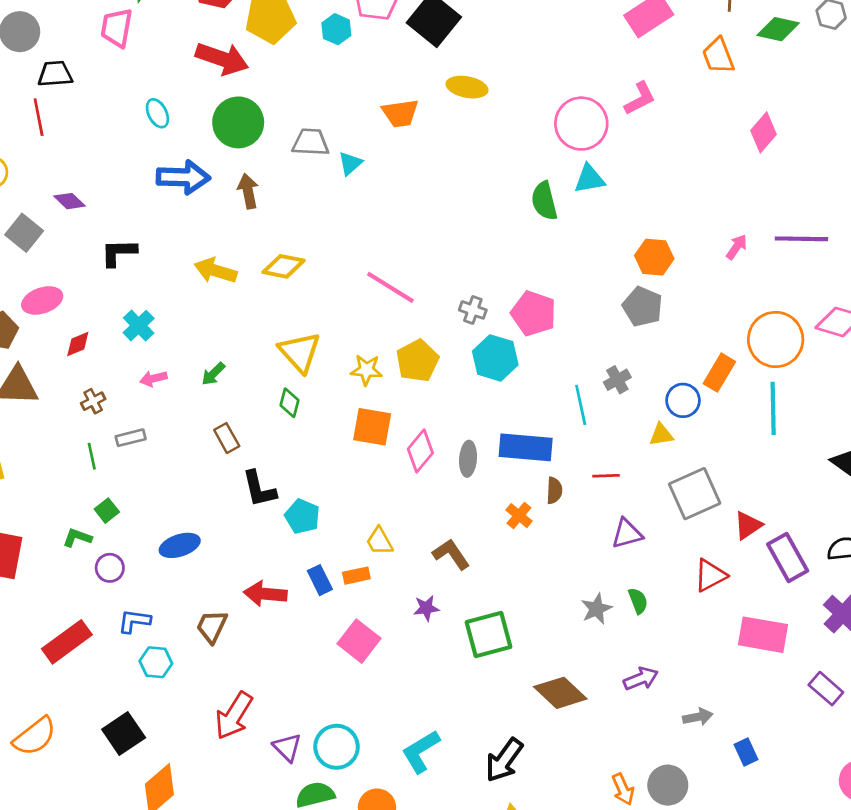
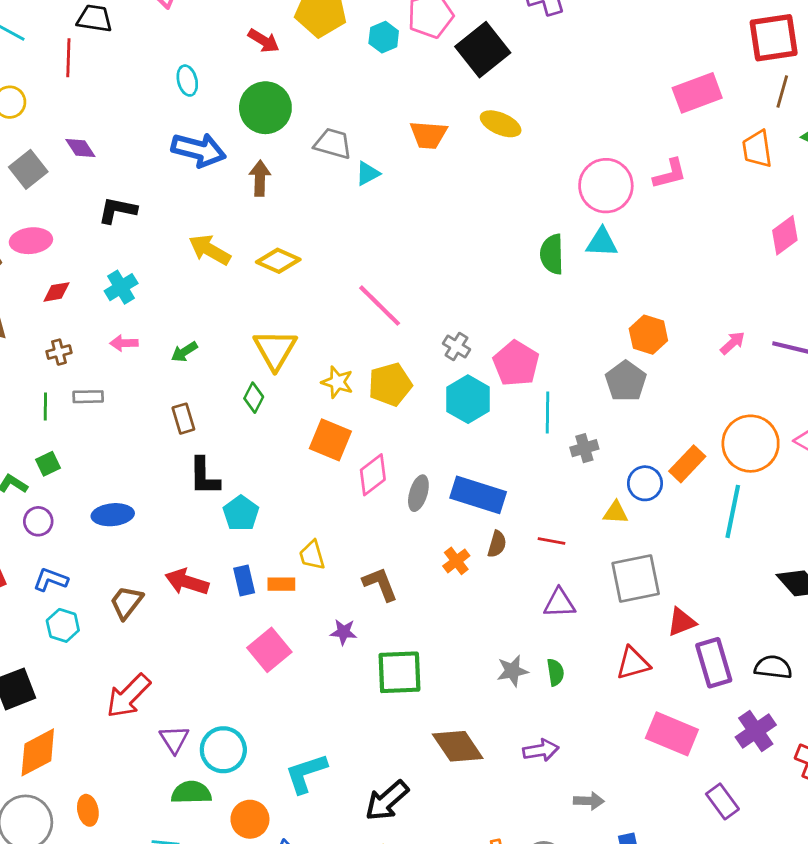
red arrow: (222, 59) -> (264, 41), size x0.6
cyan line: (581, 405) -> (547, 412), moved

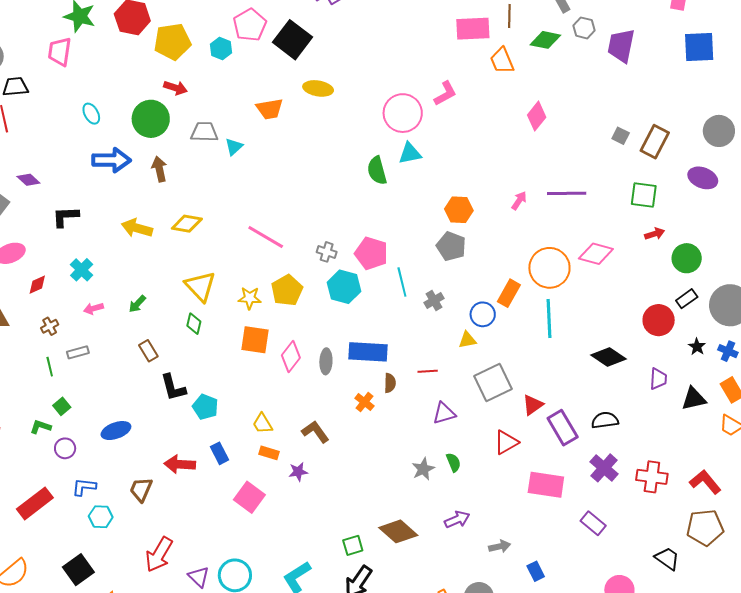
red arrow: (264, 41) -> (175, 88), moved
pink rectangle: (697, 93) -> (473, 29), moved, turned 32
orange rectangle: (281, 584) -> (269, 453), moved, turned 30
green square: (399, 672) -> (353, 545), moved, size x0.6

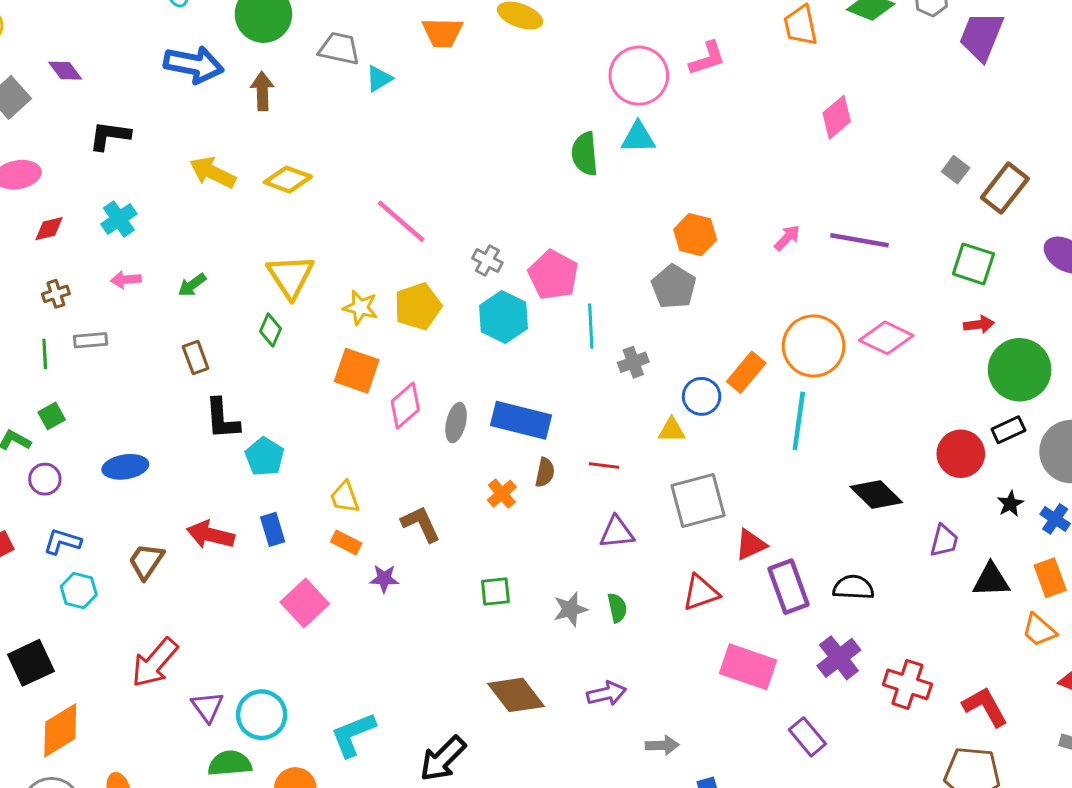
green circle: (687, 258) -> (1020, 370), size x1.4
green square: (353, 545) -> (495, 592), moved

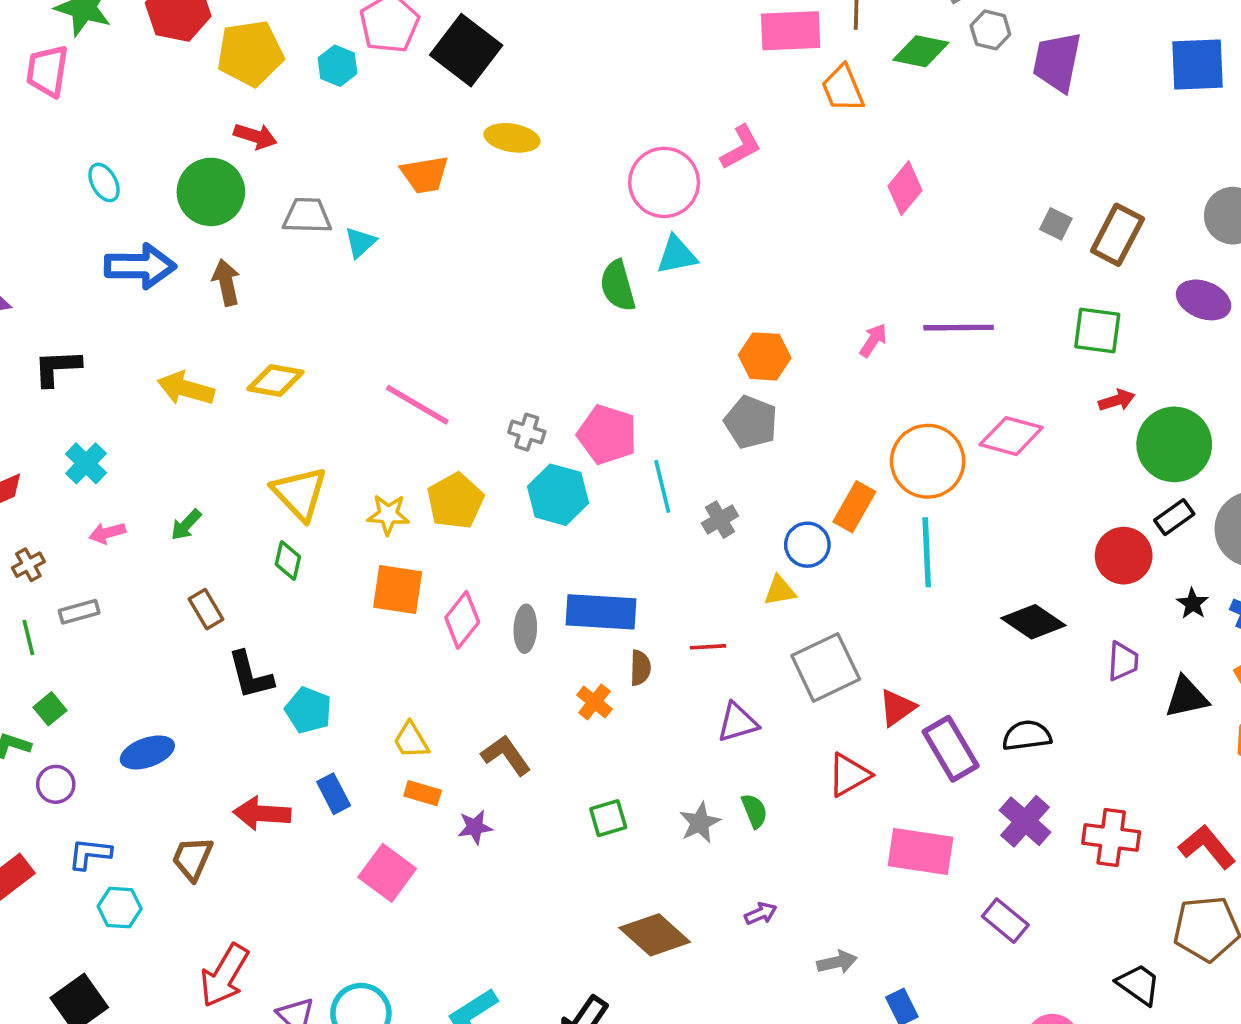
purple arrow: (607, 694) -> (761, 914), size x0.7

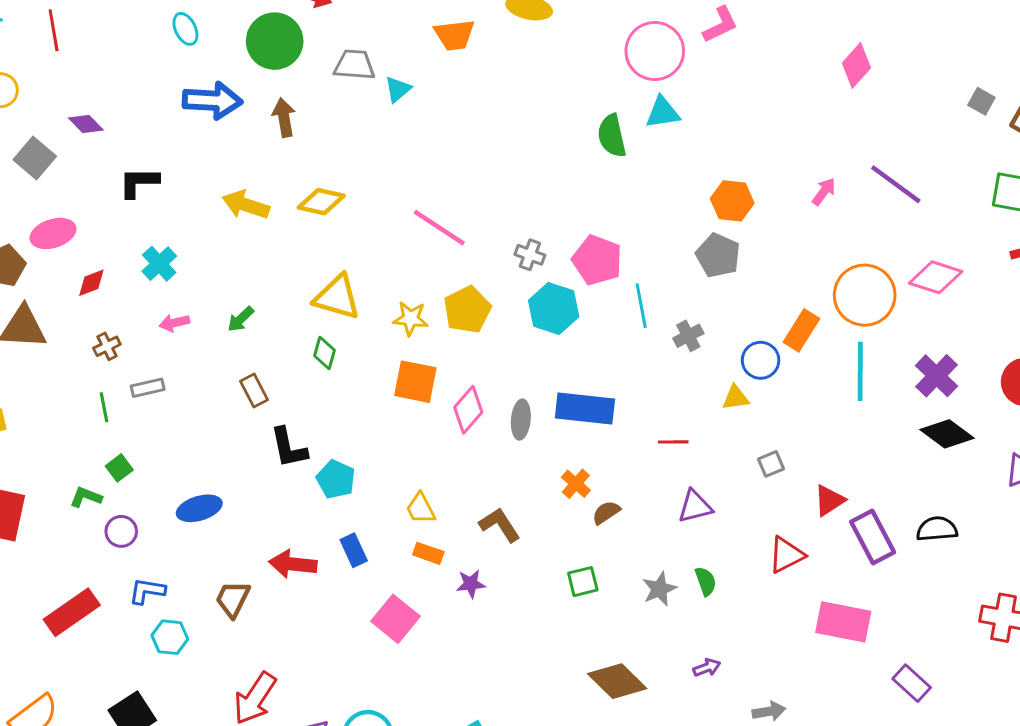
purple line: (959, 328) -> (896, 184), turned 34
yellow triangle: (300, 493) -> (337, 297), turned -33
gray square: (826, 667) -> (771, 464), size x0.5
brown semicircle: (640, 668) -> (606, 512), moved, turned -128
purple cross: (1025, 821) -> (937, 376), moved

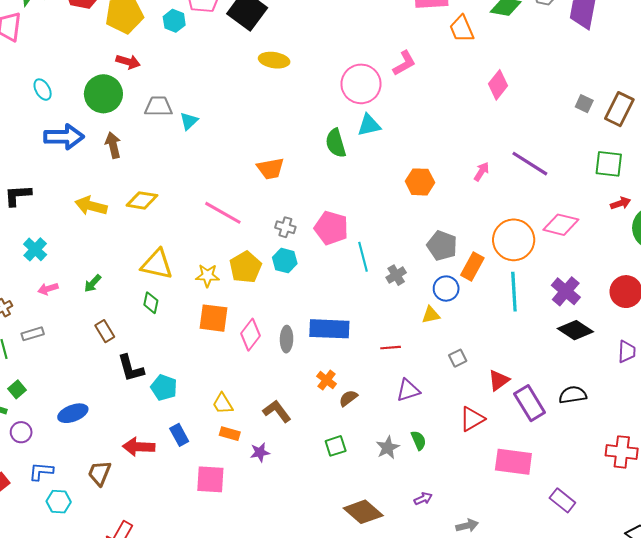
orange trapezoid: (454, 35) -> (270, 169), moved
gray pentagon: (718, 255) -> (442, 246), moved
cyan hexagon: (554, 309) -> (285, 261), moved, size x0.7
pink square: (395, 619) -> (210, 479), turned -32

